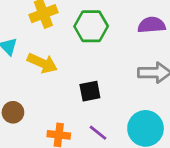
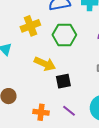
yellow arrow: (42, 63) -> (45, 64), moved

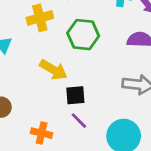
purple line: (69, 111) -> (79, 121), moved

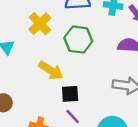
yellow cross: (40, 18) -> (40, 24), turned -30

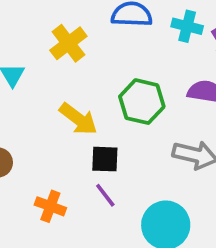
green hexagon: (78, 40) -> (142, 102), moved

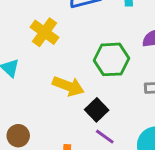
black square: (105, 159) -> (97, 110), turned -30

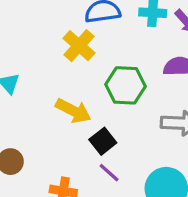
yellow cross: (45, 32) -> (79, 46), moved

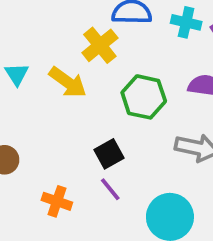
yellow arrow: (73, 111) -> (68, 82), moved

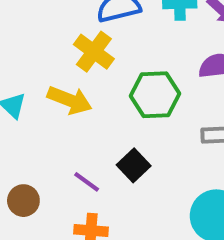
purple line: (110, 189) -> (87, 182), moved

